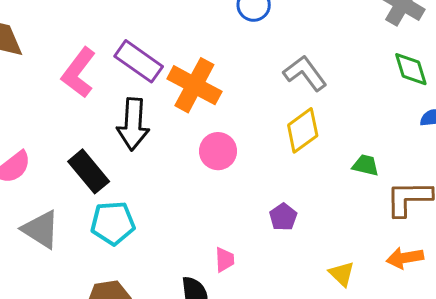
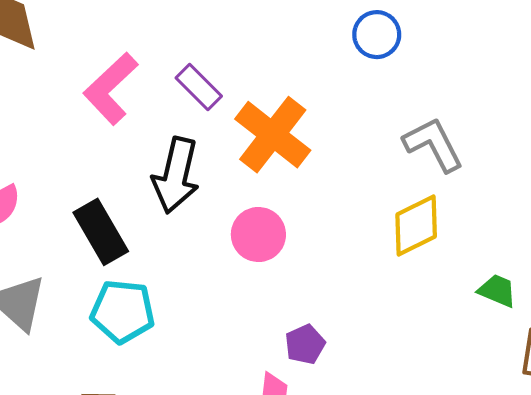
purple rectangle: (139, 61) -> (199, 87), size x0.7
pink circle: (218, 151) -> (258, 235), moved
purple pentagon: (283, 217) -> (305, 344), moved

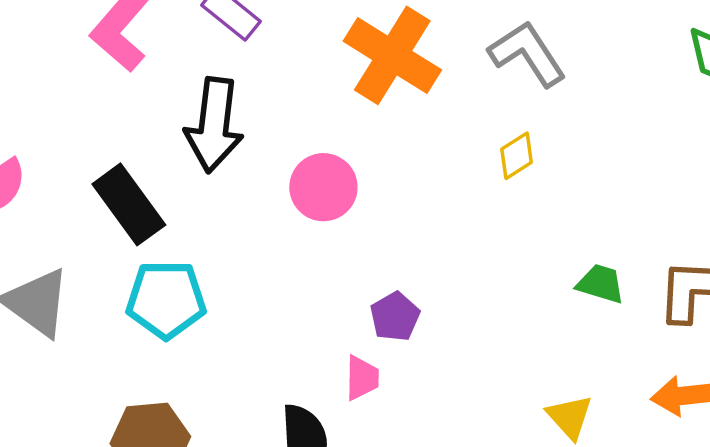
orange cross: (273, 135) -> (392, 55), moved
yellow diamond: (416, 226) -> (517, 156), size x0.6
green trapezoid: (497, 291) -> (601, 284), moved

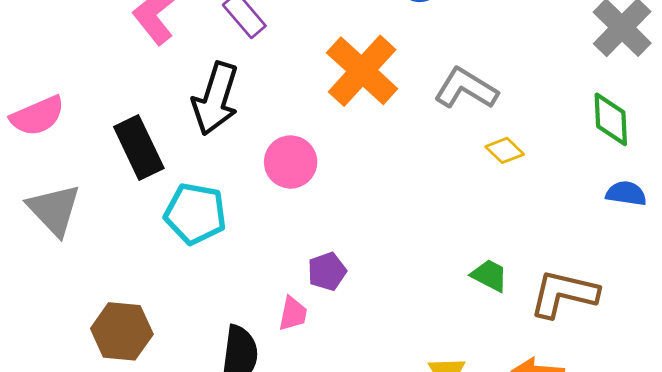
gray L-shape: (527, 54) -> (466, 89), turned -36
yellow diamond: (517, 156) -> (505, 150), moved, turned 66
cyan pentagon: (166, 300) -> (195, 214), moved

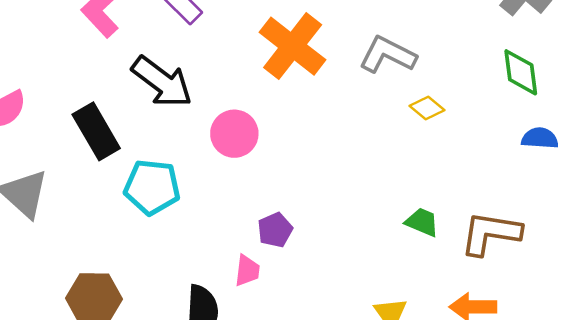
black arrow: (215, 99) -> (162, 82), turned -66

